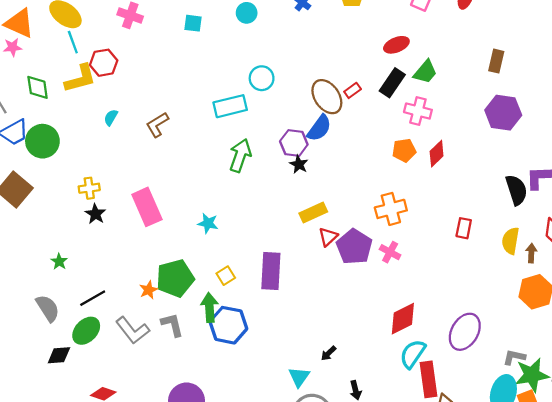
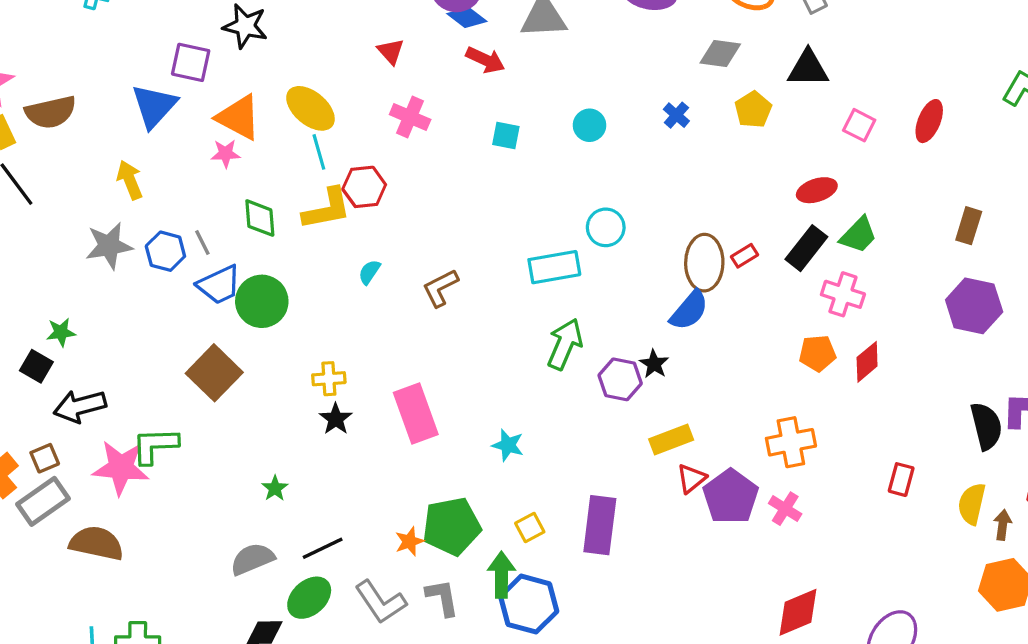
brown ellipse: (327, 97) -> (704, 263), turned 32
purple hexagon: (294, 143) -> (620, 379), moved
gray semicircle: (48, 308) -> (252, 559), turned -84

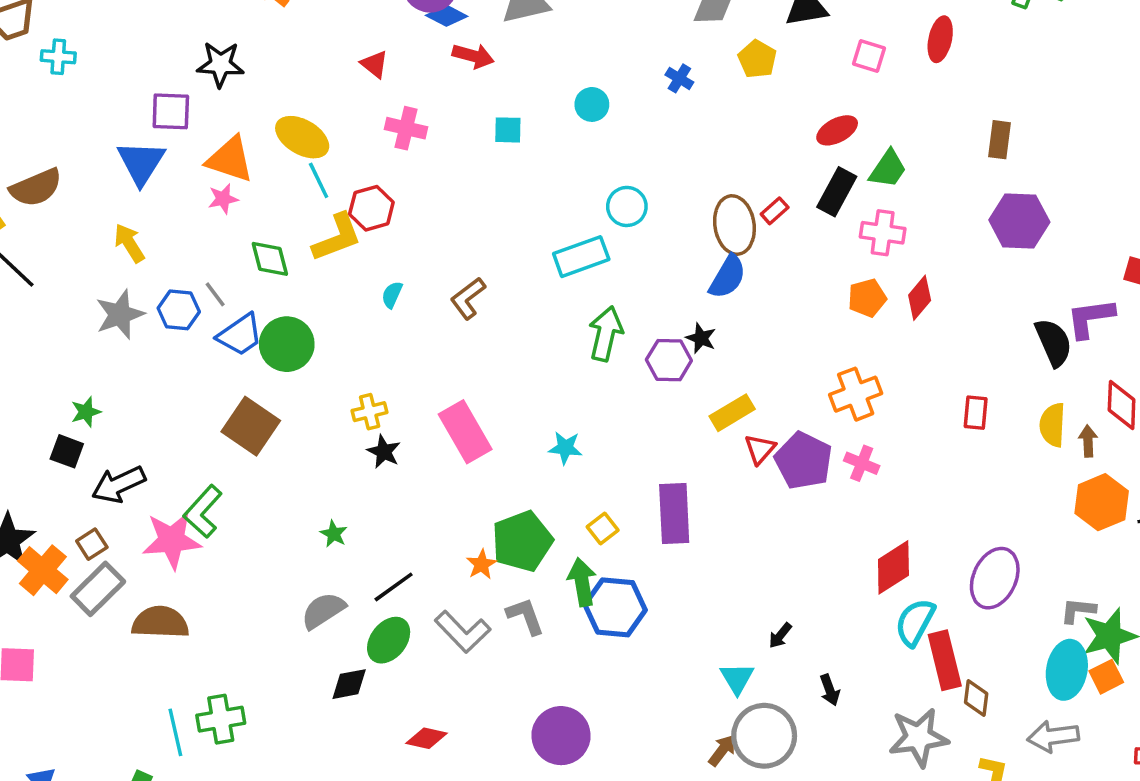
green L-shape: (155, 446) -> (203, 511), turned -36

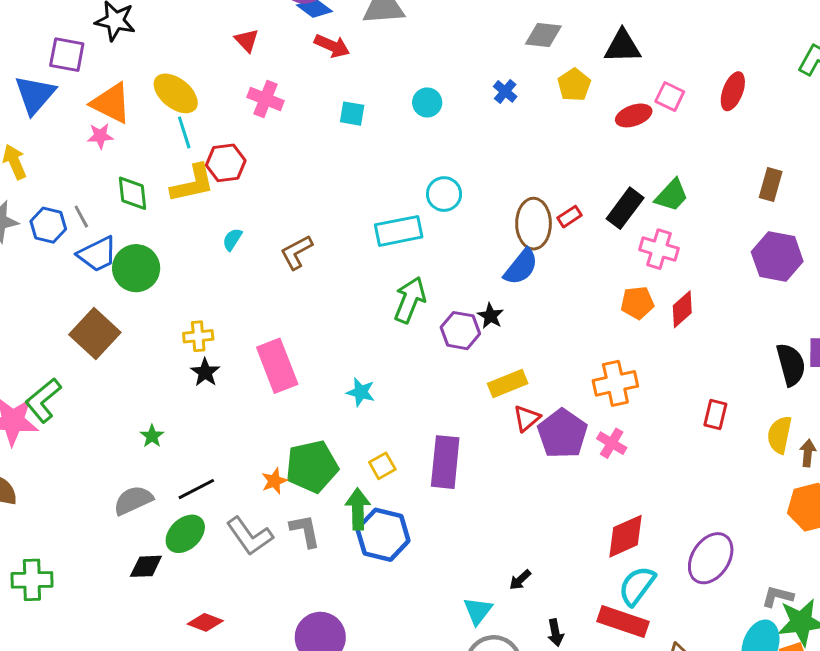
red ellipse: (837, 130) -> (634, 115), moved
red rectangle: (945, 660) -> (623, 622), moved, turned -66

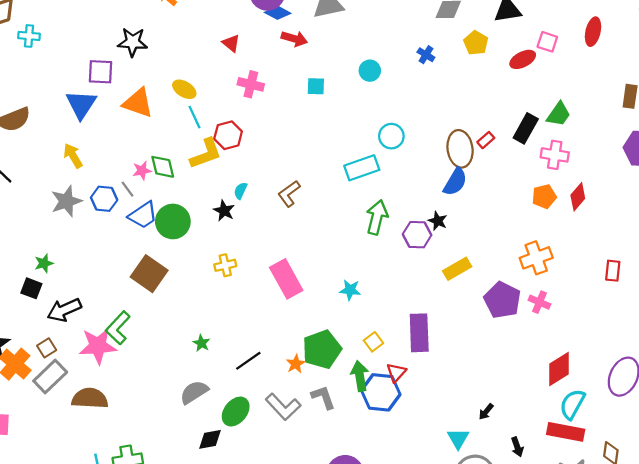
yellow ellipse: (176, 93) -> (184, 89), size x0.7
pink star: (100, 136) -> (142, 171), moved
black star: (205, 372) -> (224, 211), moved
red triangle: (527, 418) -> (396, 373), moved
black line: (196, 489) -> (248, 361), moved

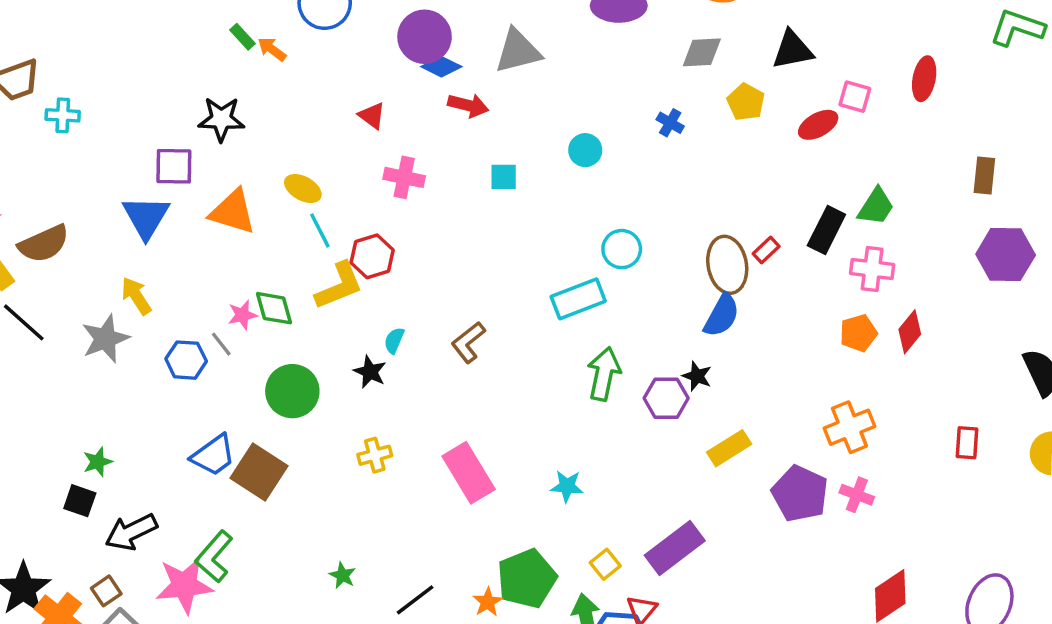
gray star: (66, 201) -> (105, 339), moved
blue trapezoid: (143, 215) -> (213, 455), moved
purple rectangle: (419, 333) -> (675, 548), turned 57

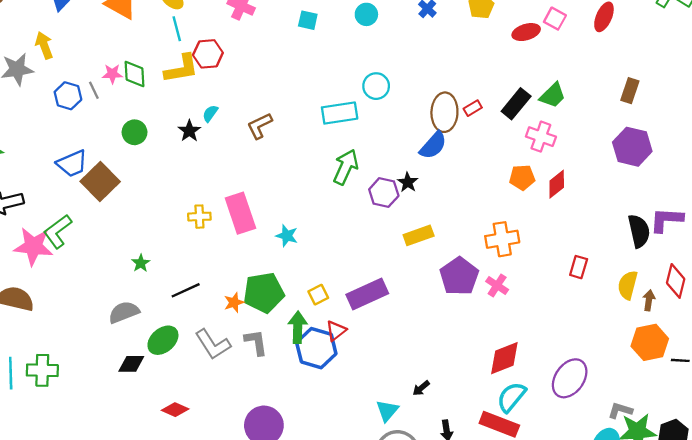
green circle: (292, 391) -> (135, 132), size x0.7
yellow cross: (375, 455) -> (199, 217), moved
cyan star: (567, 486) -> (287, 236), moved

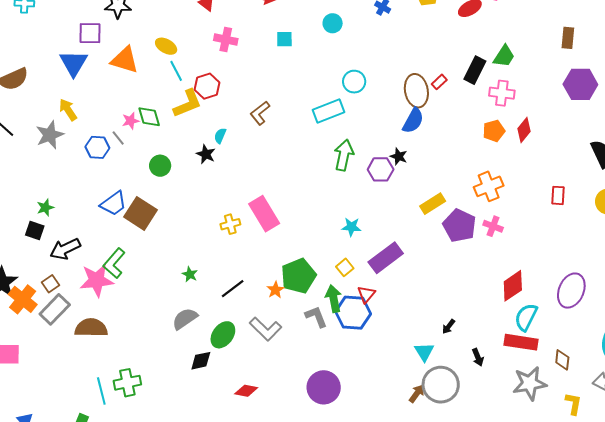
brown L-shape: (260, 126) -> (260, 113), moved
yellow rectangle: (419, 235) -> (433, 204), moved
cyan star: (287, 236) -> (351, 227), moved
gray L-shape: (256, 342) -> (316, 317), moved

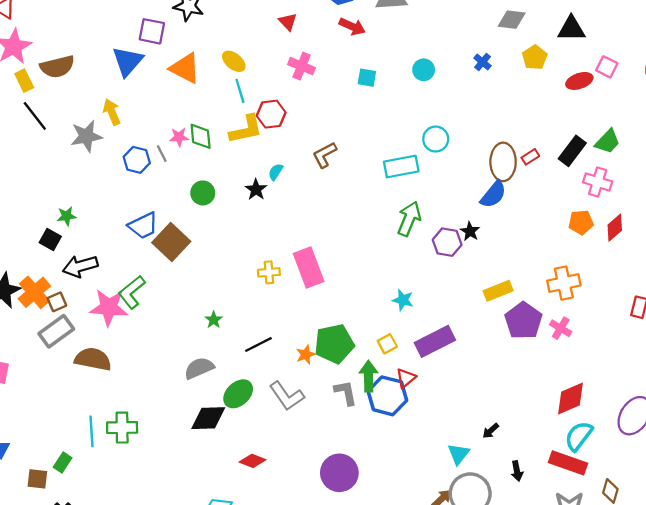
orange cross: (23, 299) -> (34, 292), moved
black diamond: (201, 361) -> (208, 418), size x1.4

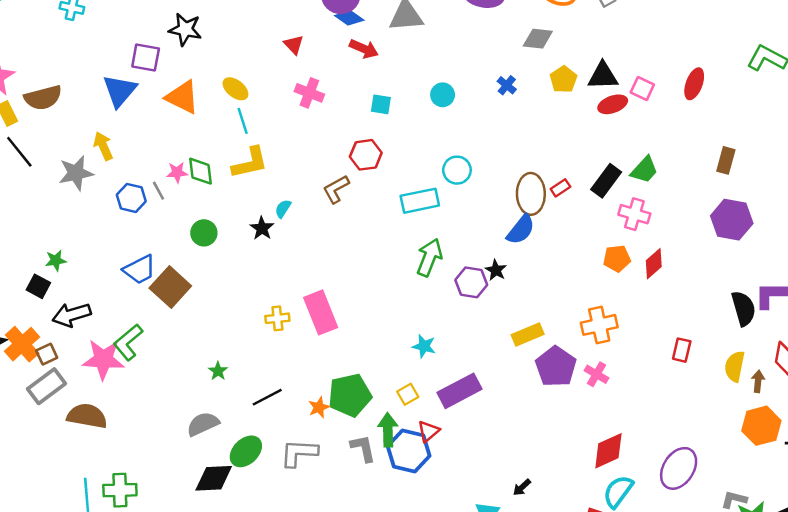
black triangle: (571, 29) -> (603, 76), moved
red hexagon: (271, 114) -> (366, 155), moved
gray L-shape: (287, 396) -> (299, 453), turned 129

